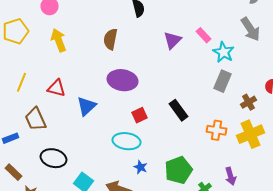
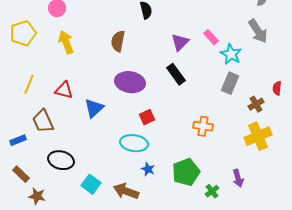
black rectangle: (178, 110) -> (176, 74), moved
orange cross: (216, 130) -> (203, 126), moved

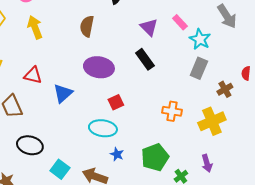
purple triangle: (180, 42) -> (149, 27), turned -30
yellow cross: (258, 136) -> (212, 121), moved

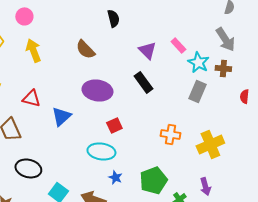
brown semicircle: (87, 26) -> (85, 49), turned -55
brown cross: (225, 89) -> (223, 68), moved, turned 35

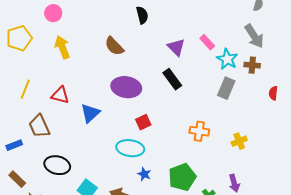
yellow cross: (210, 144) -> (239, 141), size x0.6

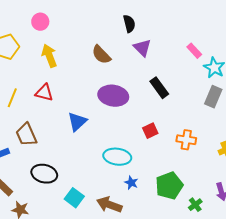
purple triangle: (176, 47) -> (142, 48), moved
red triangle: (60, 95) -> (44, 93), moved
red square: (143, 122) -> (150, 131), moved

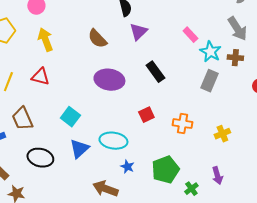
purple triangle: (142, 48) -> (138, 32), turned 30
blue triangle: (77, 122) -> (79, 149), moved
cyan square: (74, 198) -> (70, 117), moved

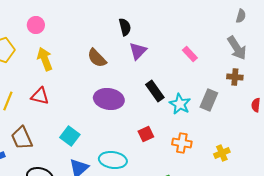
cyan star: (210, 52) -> (180, 104), moved

